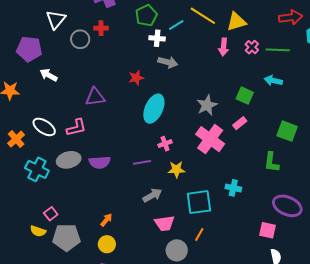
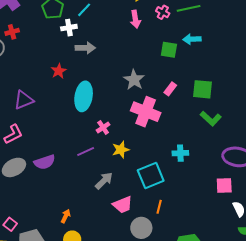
green square: (245, 96) -> (169, 50), moved
green square: (287, 131) -> (203, 89), moved
green L-shape: (271, 162) -> (211, 119), turned -40

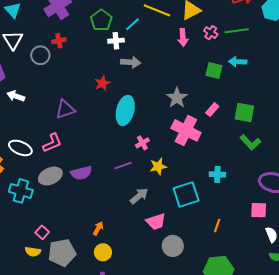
orange line: (159, 207) -> (217, 225), moved

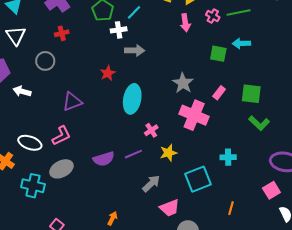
gray circle: (40, 55) -> (45, 61), moved
purple semicircle: (81, 173) -> (104, 159), moved
pink square: (259, 210) -> (271, 190), turned -30

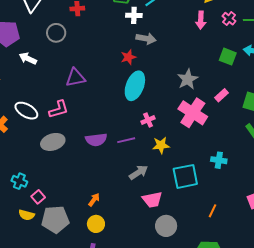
red star: (108, 73) -> (128, 57), moved
cyan cross: (33, 186) -> (19, 181), moved, size x0.7

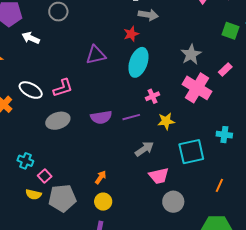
purple triangle: (75, 78) -> (96, 55), moved

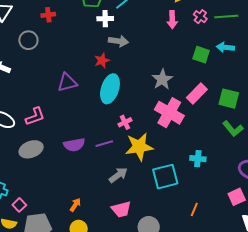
pink rectangle: (225, 70) -> (197, 94), size x1.5
yellow star: (166, 121) -> (139, 147), size x1.6
pink trapezoid: (159, 176) -> (121, 209), moved

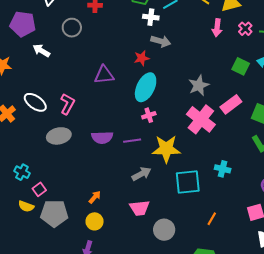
pink L-shape: (35, 116) -> (67, 104), turned -50
pink cross: (125, 122) -> (149, 115), moved

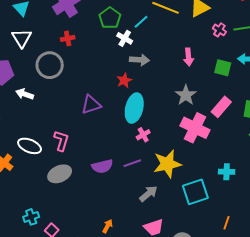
white cross: (151, 17) -> (125, 38), turned 35
gray circle: (72, 28) -> (50, 65), size x1.4
pink arrow: (217, 28) -> (188, 57), moved
cyan cross: (22, 172) -> (31, 217), turned -35

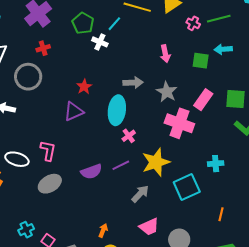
gray arrow: (139, 60) -> (133, 83), moved
red star: (124, 80) -> (84, 87), moved

